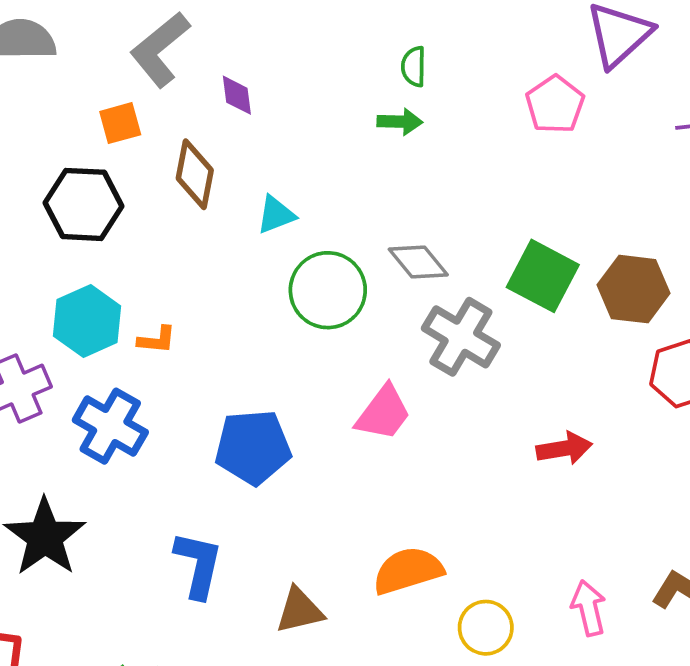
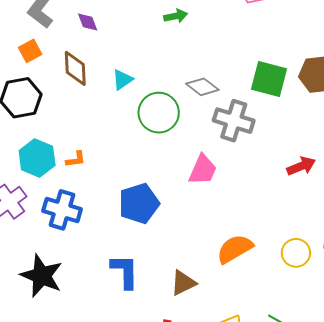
yellow circle: (486, 628) -> (296, 253), moved

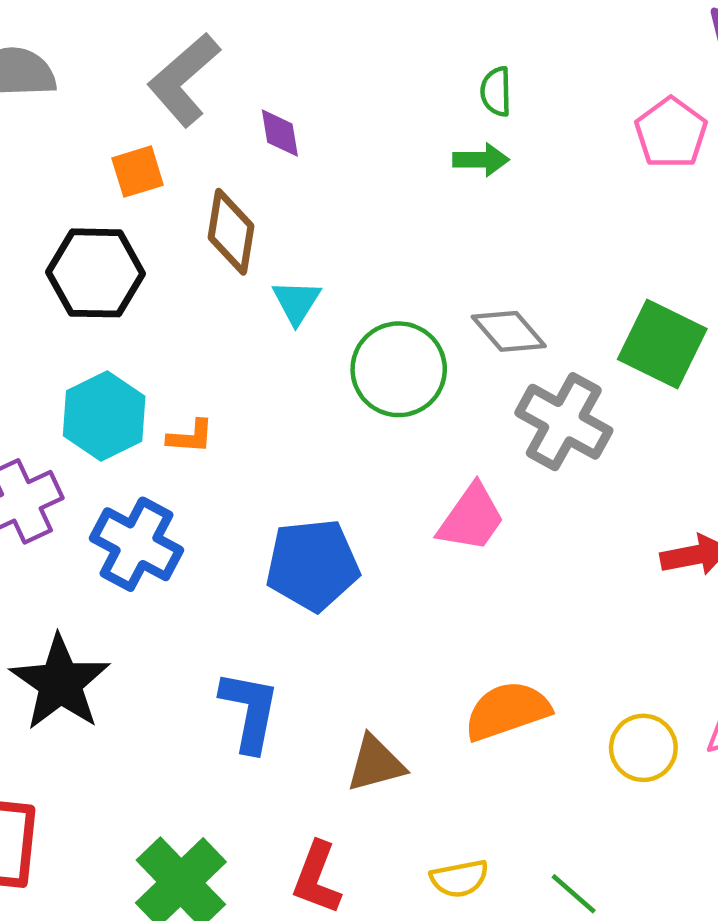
cyan triangle: (122, 80) -> (296, 302), moved, turned -35

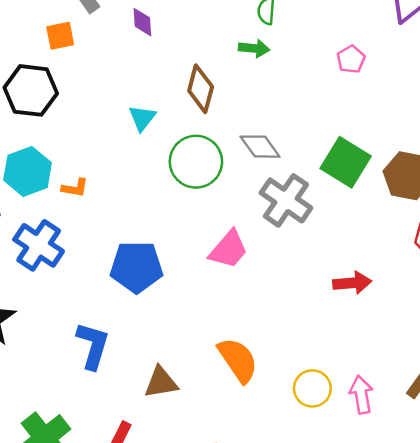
pink pentagon: (671, 133) -> (351, 59), moved, size x0.7
brown diamond: (231, 232) -> (201, 89), moved
orange semicircle: (507, 711) -> (238, 360), turned 69

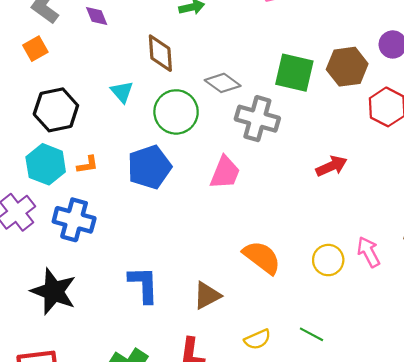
black hexagon: (31, 90) -> (56, 110), moved
blue pentagon: (136, 267) -> (149, 167), moved

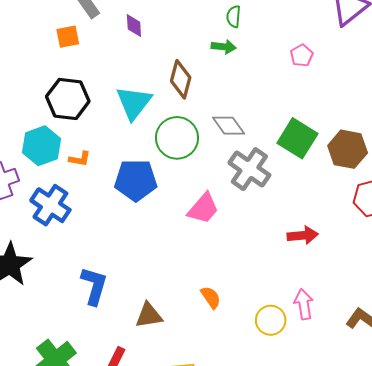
cyan triangle: (122, 92) -> (134, 103), size x1.6
pink arrow: (369, 252) -> (304, 304), moved
orange semicircle: (262, 257) -> (211, 297), size x0.6

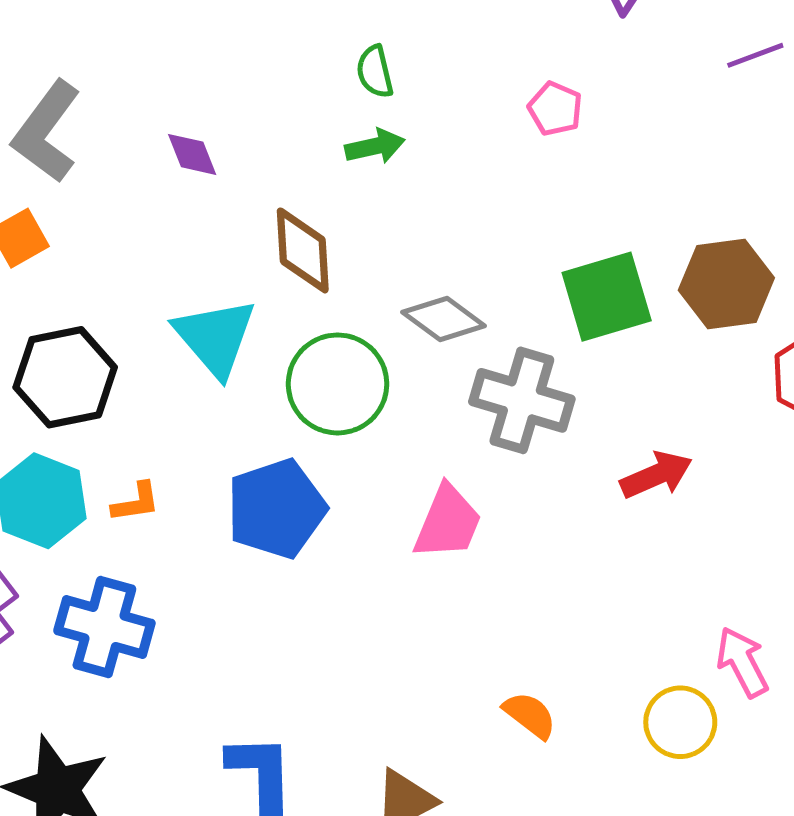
purple diamond: (134, 26) -> (192, 154), moved
green square: (297, 138) -> (607, 297), turned -30
red arrow: (303, 235) -> (656, 475), moved

